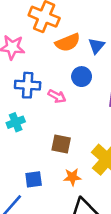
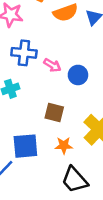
blue circle: (82, 77) -> (78, 75), moved
blue square: (34, 179) -> (25, 146), size x1.5

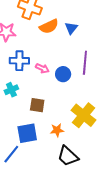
brown square: (54, 112) -> (37, 105), moved

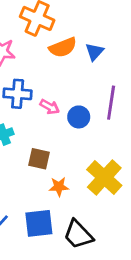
orange star: (57, 130) -> (59, 187), moved
blue square: (27, 133) -> (39, 223), moved

